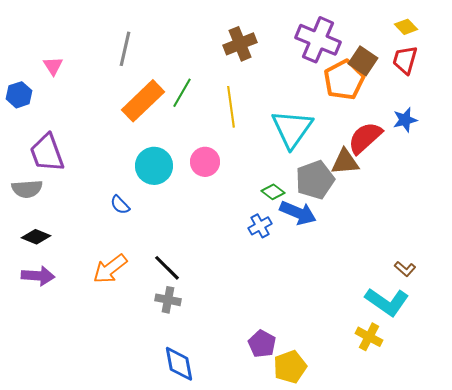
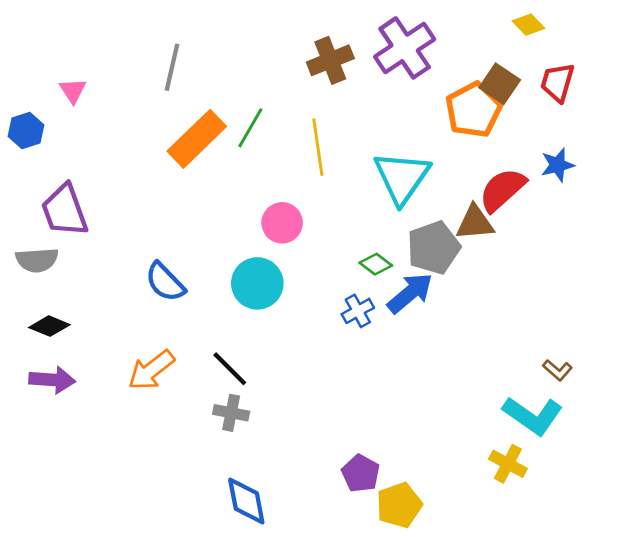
yellow diamond: (406, 27) -> (529, 25), moved
purple cross: (318, 40) -> (405, 48), moved, turned 33
cyan circle: (154, 166) -> (257, 283), moved
blue semicircle: (120, 205) -> (165, 282), size x1.5
blue arrow: (298, 213) -> (410, 293), turned -63

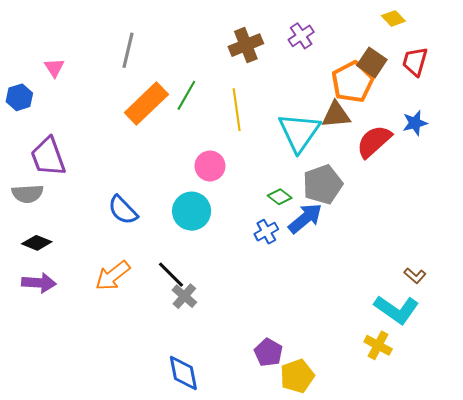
purple cross: (405, 48) -> (301, 36), size x0.6
brown triangle: (475, 223) -> (336, 115), moved
gray cross: (231, 413) -> (184, 296), moved, turned 30

